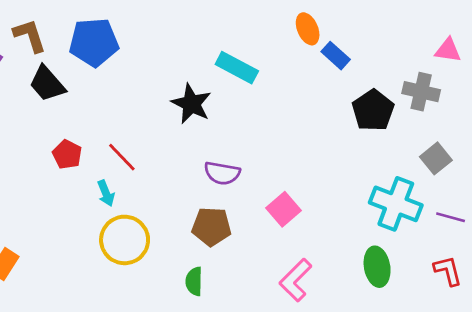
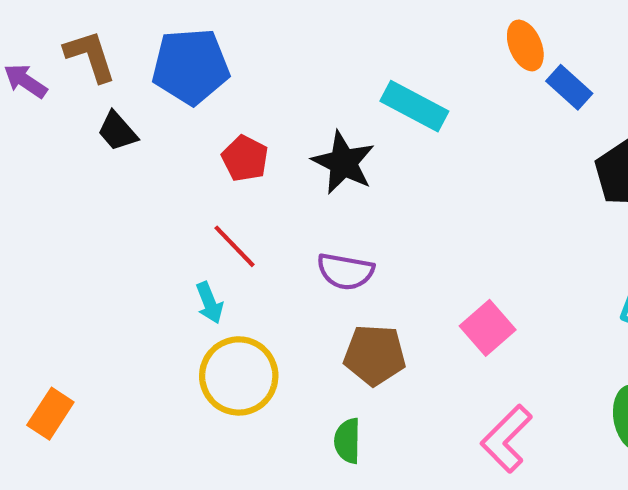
black trapezoid: (47, 84) -> (117, 131), size x0.7
red pentagon: (67, 154) -> (245, 158), moved
purple semicircle: (222, 173) -> (345, 271), moved

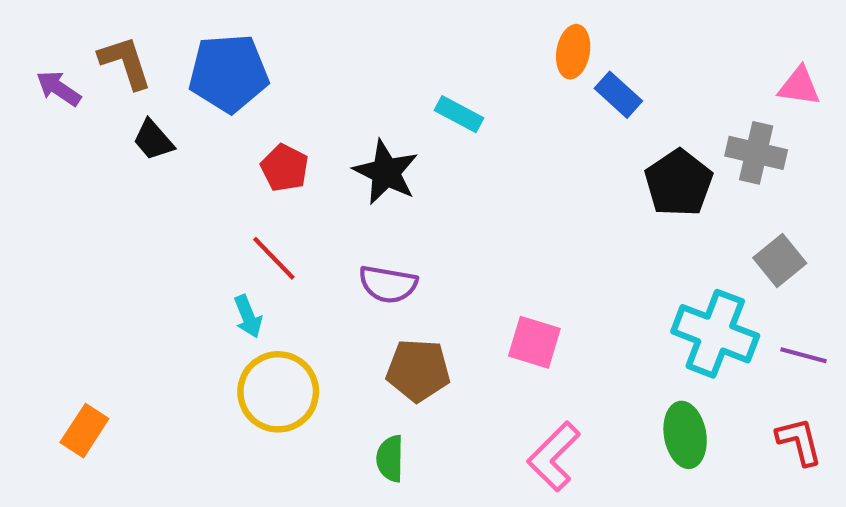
orange ellipse: (525, 45) -> (573, 52), turned 33
cyan rectangle: (414, 106) -> (459, 114), size x0.7
pink square: (488, 328) -> (534, 342), turned -32

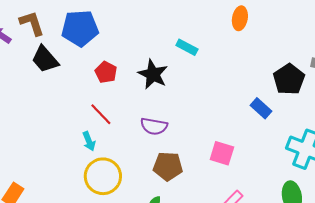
blue rectangle: (618, 95) -> (261, 108), moved
black trapezoid: (153, 140) -> (45, 59), size x1.4

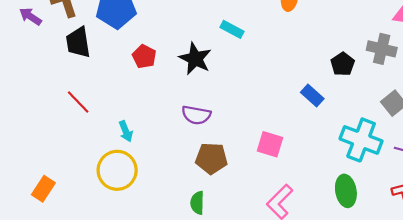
black trapezoid: (45, 59) -> (78, 42), turned 32
black pentagon: (289, 79) -> (343, 64), size x0.7
red line: (101, 114) -> (78, 102), moved
yellow circle: (103, 176) -> (117, 170), moved

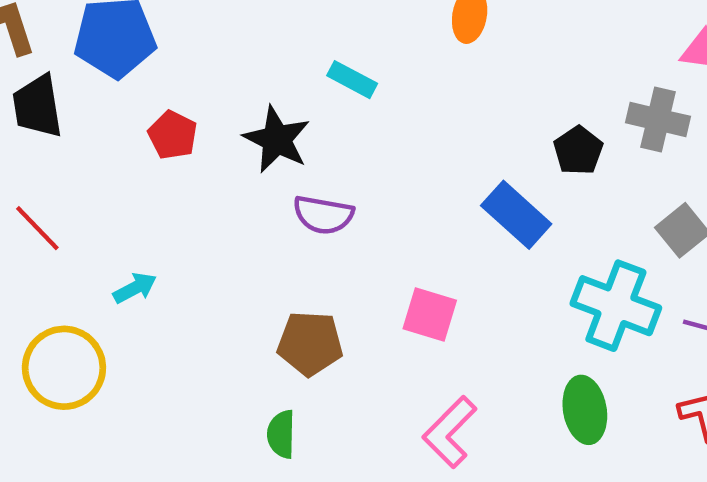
blue rectangle: (312, 95) -> (516, 215), size x1.4
purple semicircle: (196, 115) -> (323, 215), moved
cyan arrow: (126, 131) -> (135, 288), turned -96
yellow circle: (117, 170) -> (64, 368), moved

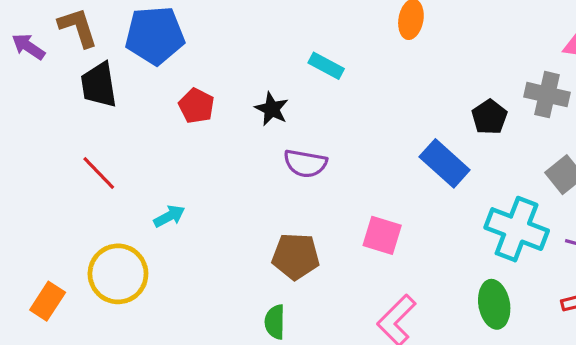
black star: (277, 139) -> (272, 109), size x0.7

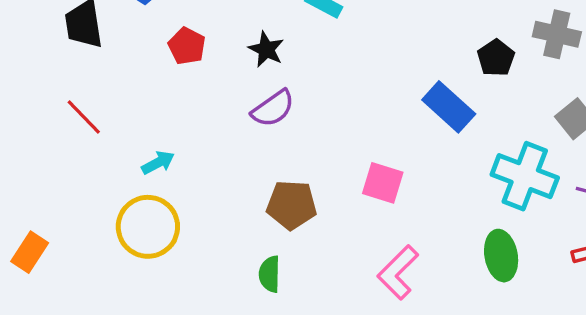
purple semicircle: (305, 163) -> (273, 109), moved, turned -45
yellow circle: (118, 274) -> (148, 227), moved

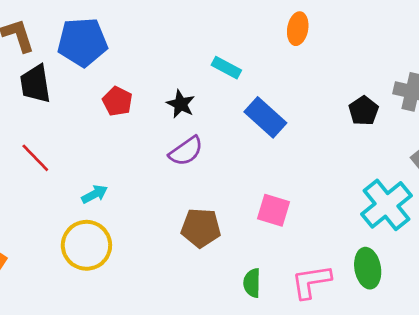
blue rectangle: (449, 107) -> (265, 117), moved
cyan cross: (525, 176) -> (387, 205), turned 30
pink L-shape: (398, 272) -> (311, 282), moved, turned 36
green semicircle: (270, 274) -> (252, 283), moved

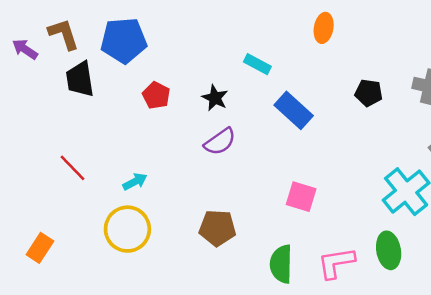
black pentagon: (364, 111) -> (369, 93), moved, turned -30
red line: (35, 158) -> (72, 168), moved
brown pentagon: (201, 228) -> (217, 228), moved
green semicircle: (252, 283) -> (281, 264), size x1.4

